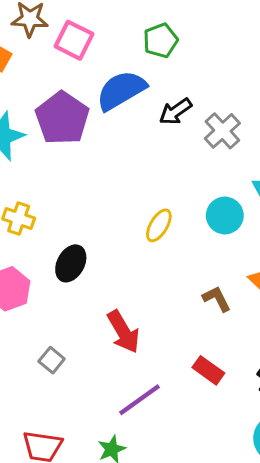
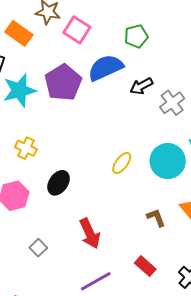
cyan circle: (225, 216) -> (168, 161), size x1.4

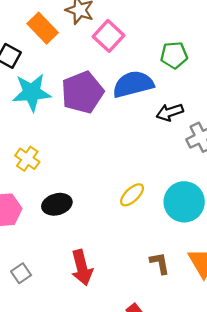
black ellipse: (59, 183) -> (57, 204), turned 30

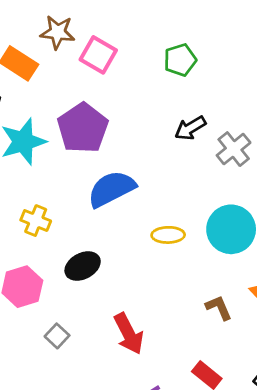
blue semicircle: (133, 84) -> (112, 189), moved
yellow ellipse: (132, 195) -> (168, 235), turned 55
gray square: (21, 273) -> (57, 336), moved

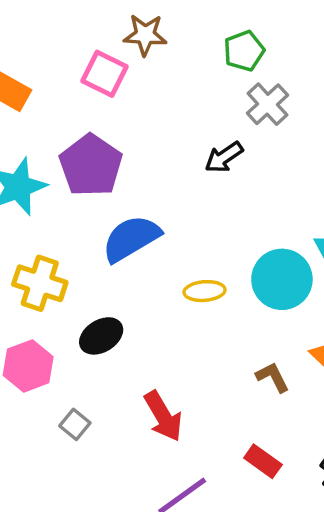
brown star: (58, 32) -> (145, 35), moved
green pentagon: (180, 60) -> (244, 51), moved
gray cross: (234, 149) -> (268, 104), moved
yellow cross: (36, 221) -> (40, 283), size x1.4

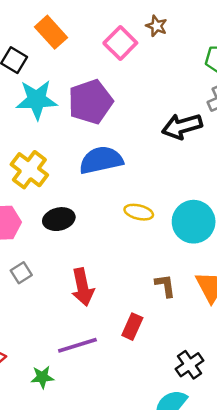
brown star: (145, 35) -> (156, 26), size x0.7
black arrow: (224, 157) -> (182, 126), size x1.4
red rectangle: (263, 461) -> (132, 327), moved, turned 60

